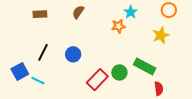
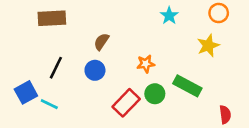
brown semicircle: (78, 12) -> (101, 42), moved
brown rectangle: (40, 14) -> (52, 18), size x1.5
orange star: (118, 26) -> (146, 64), moved
red semicircle: (159, 89) -> (225, 115), moved

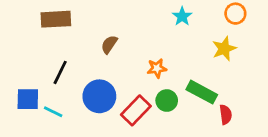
blue circle: (95, 70) -> (99, 96), moved, size x1.5
blue square: (26, 92) -> (28, 99), turned 30
red semicircle: (225, 115) -> (226, 115), moved

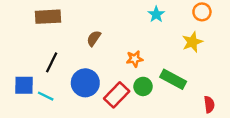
red semicircle: (226, 115) -> (209, 104), moved

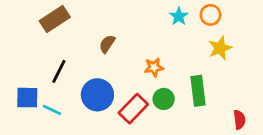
orange circle: (202, 12) -> (210, 15), moved
brown rectangle: (48, 17) -> (55, 19), turned -30
green rectangle: (173, 79) -> (198, 91), turned 55

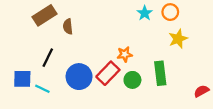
brown semicircle: (107, 44) -> (68, 26), moved, turned -40
red rectangle: (133, 109) -> (108, 73), moved
red semicircle: (239, 120) -> (201, 91), moved, turned -112

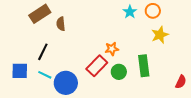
blue circle: (79, 77) -> (66, 83), moved
cyan line: (42, 89) -> (45, 75), moved
red semicircle: (201, 91) -> (181, 82), turned 144

